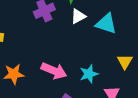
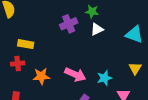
cyan triangle: (106, 24) -> (134, 34), moved

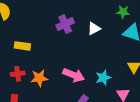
green star: (92, 12) -> (123, 12), moved
red cross: (18, 63) -> (18, 74), moved

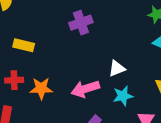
white triangle: (94, 29) -> (117, 68), moved
pink arrow: (74, 75) -> (85, 89), turned 135

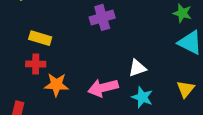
red cross: (14, 80) -> (36, 64), moved
cyan star: (123, 96) -> (142, 97), turned 30

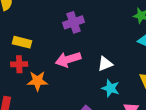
pink arrow: (103, 88) -> (68, 59), moved

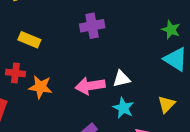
pink arrow: (68, 59) -> (90, 86), moved
red cross: (19, 64) -> (15, 73), moved

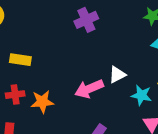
purple cross: (92, 26) -> (86, 20), moved
cyan star: (123, 108) -> (141, 95), moved

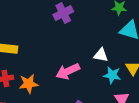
white triangle: (117, 75) -> (101, 55), moved, turned 40

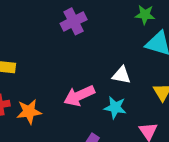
cyan star: (112, 75) -> (115, 108), moved

